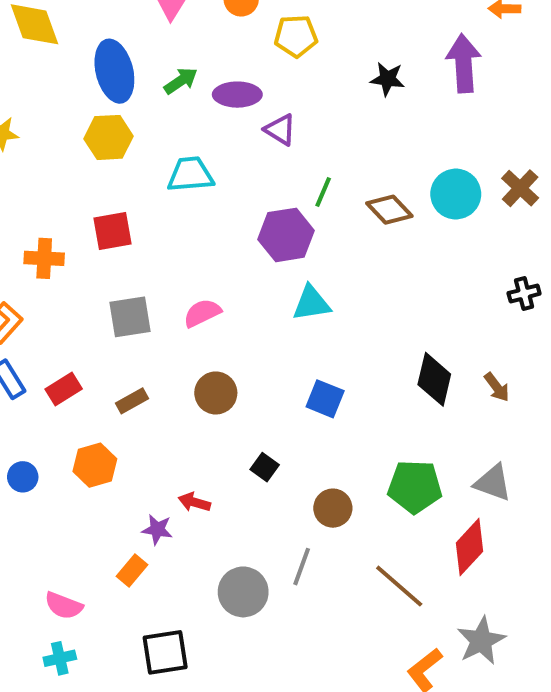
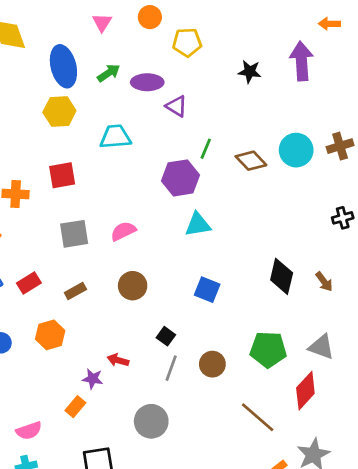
brown cross: (520, 188) -> (340, 146), turned 30
gray line: (302, 567) -> (171, 368), moved
pink semicircle: (64, 606) -> (29, 431), turned -40

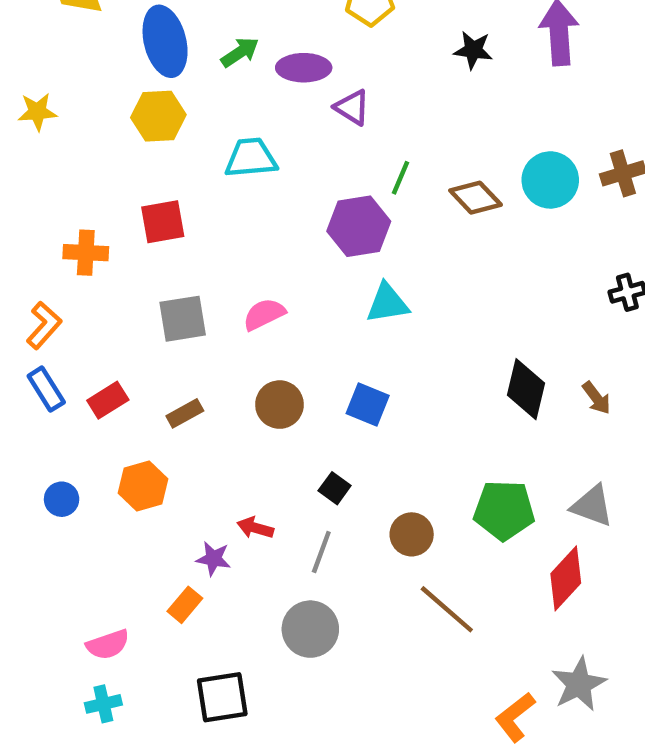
blue square: (207, 290) -> (368, 405), moved
gray line: (171, 368) -> (321, 552), moved
brown line: (258, 417) -> (447, 609), moved

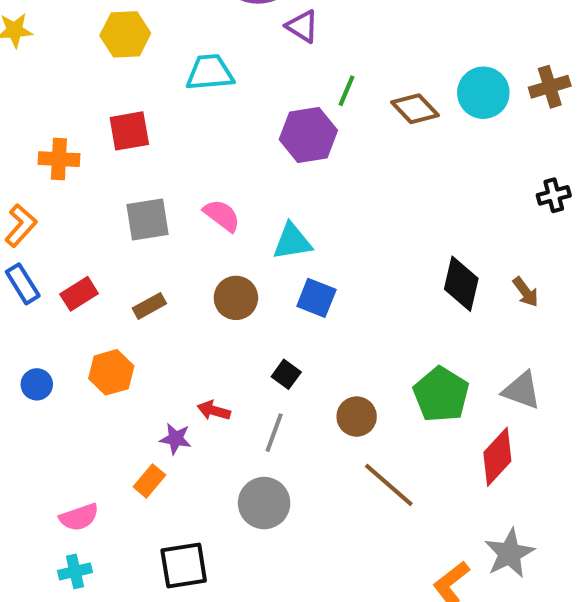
cyan triangle: (387, 303) -> (292, 242), moved
pink semicircle: (264, 314) -> (222, 215), turned 63
green pentagon: (504, 510) -> (441, 394), turned 30

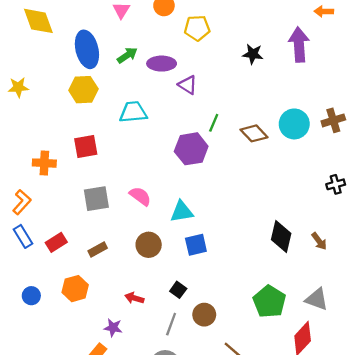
blue square: (316, 298) -> (196, 245), turned -35
red arrow: (214, 411) -> (134, 298), moved
brown circle: (357, 417) -> (204, 315), moved

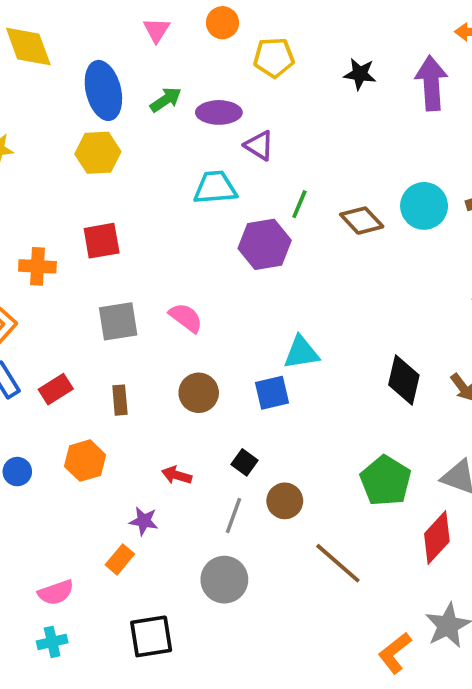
black star: (253, 54) -> (360, 74), moved
cyan trapezoid: (133, 112) -> (215, 188), moved
cyan triangle: (182, 212) -> (301, 352), moved
brown rectangle: (98, 249) -> (120, 400), turned -66

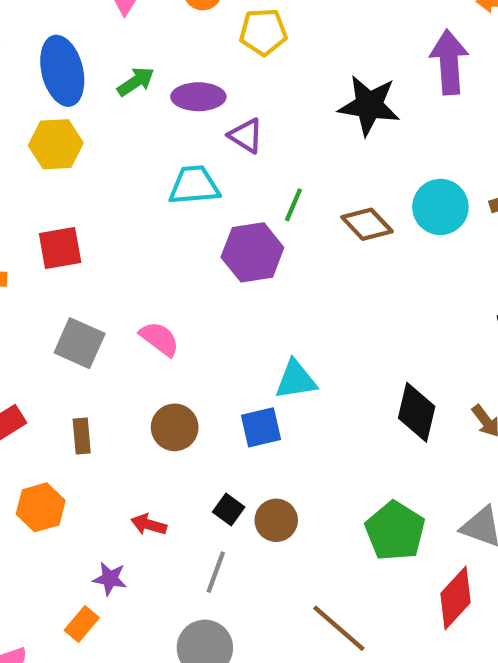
black star: (360, 74) -> (369, 105), moved, size x1.6
gray square: (118, 321) -> (80, 343), turned 33
brown circle: (285, 501) -> (276, 520), moved

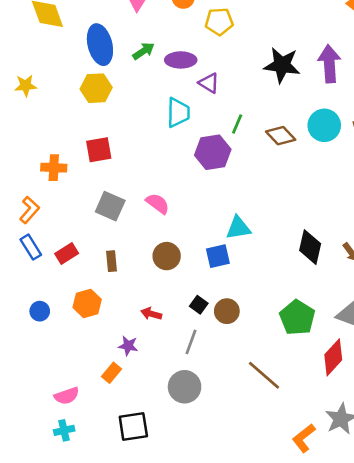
purple arrow: (449, 62) -> (329, 64), moved
cyan trapezoid: (194, 185) -> (178, 113), turned 96

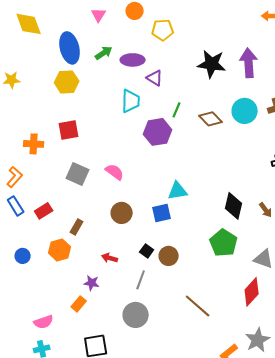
brown rectangle: (111, 261) -> (77, 227), moved, turned 35
green pentagon: (297, 318) -> (224, 243), moved

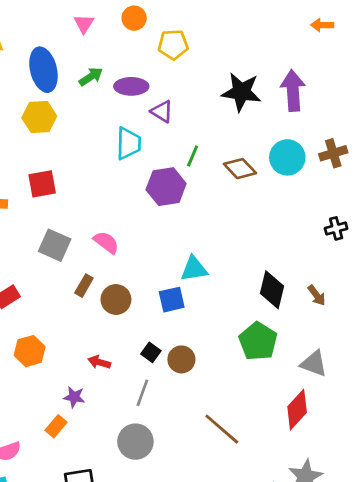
brown rectangle: (77, 227) -> (84, 286), moved

